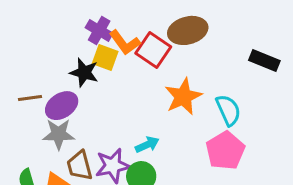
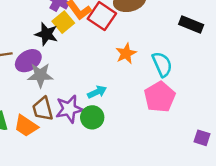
yellow square: (105, 58) -> (63, 22), turned 30
orange star: (183, 97) -> (126, 53), size x0.7
gray star: (59, 134) -> (40, 75), moved

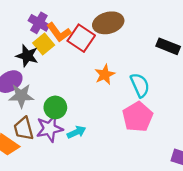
cyan arrow: (97, 92) -> (76, 132), moved
green circle: (92, 117) -> (55, 107), moved

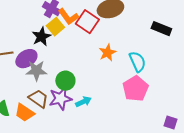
black star: (27, 56) -> (41, 37), turned 30
brown trapezoid: (24, 129) -> (38, 99), turned 140

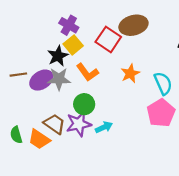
orange L-shape: (68, 17) -> (87, 72), moved
gray star: (36, 71) -> (59, 79), moved

